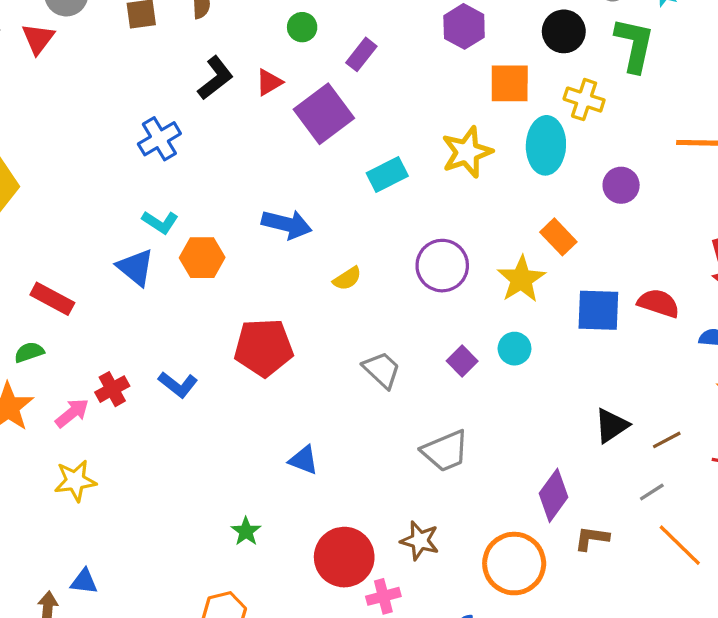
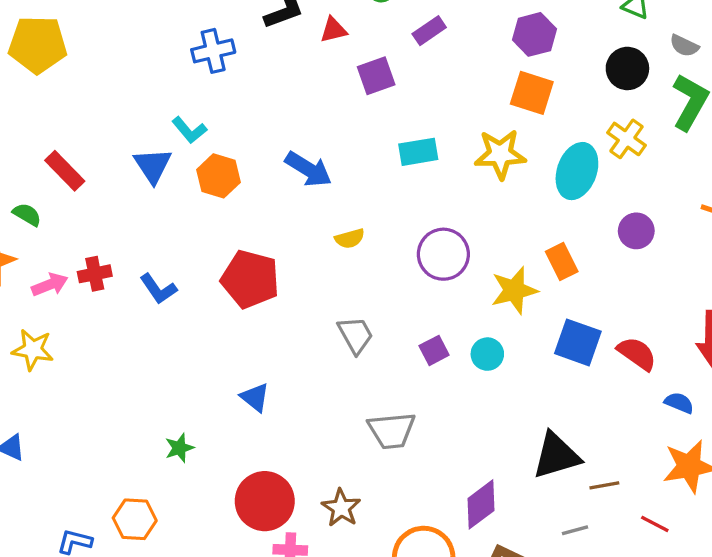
orange square: (510, 83) -> (532, 93), moved
purple square: (324, 114) -> (376, 76), size x0.7
green semicircle: (29, 352) -> (27, 215), turned 32
black triangle: (611, 426) -> (556, 456), size x1.4

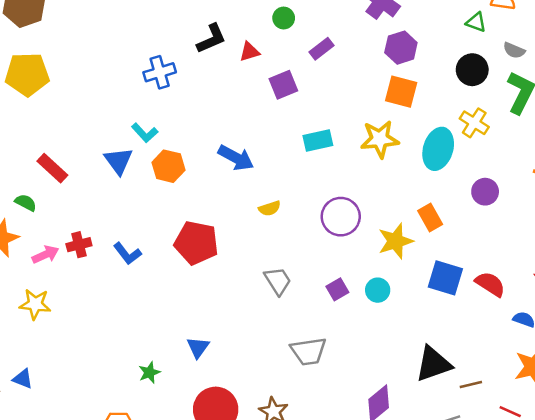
blue triangle: (255, 397) -> (198, 347), moved, turned 30

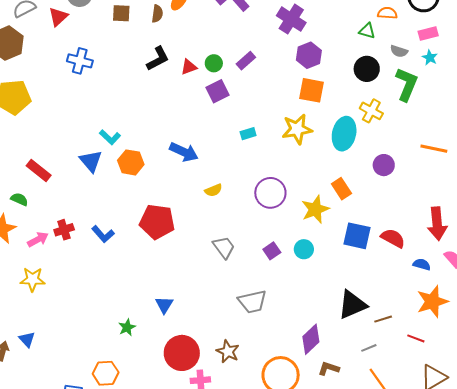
green circle: (284, 18) -> (214, 63), moved
blue cross: (160, 72) -> (80, 61), moved, turned 35
cyan rectangle: (318, 140) -> (248, 134), size x0.7
blue triangle: (23, 379) -> (27, 339), turned 30

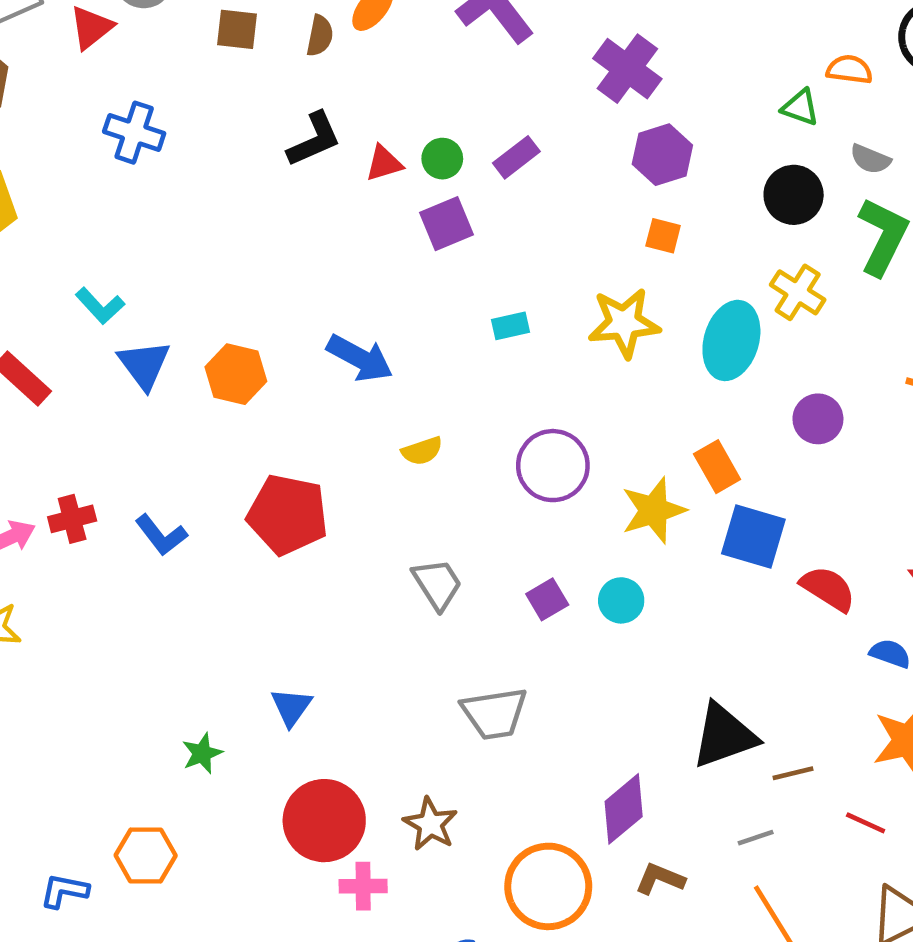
orange square: (312, 90) -> (663, 236), size x0.6
cyan L-shape: (110, 137) -> (100, 306), moved
blue square: (357, 236) -> (753, 537), moved

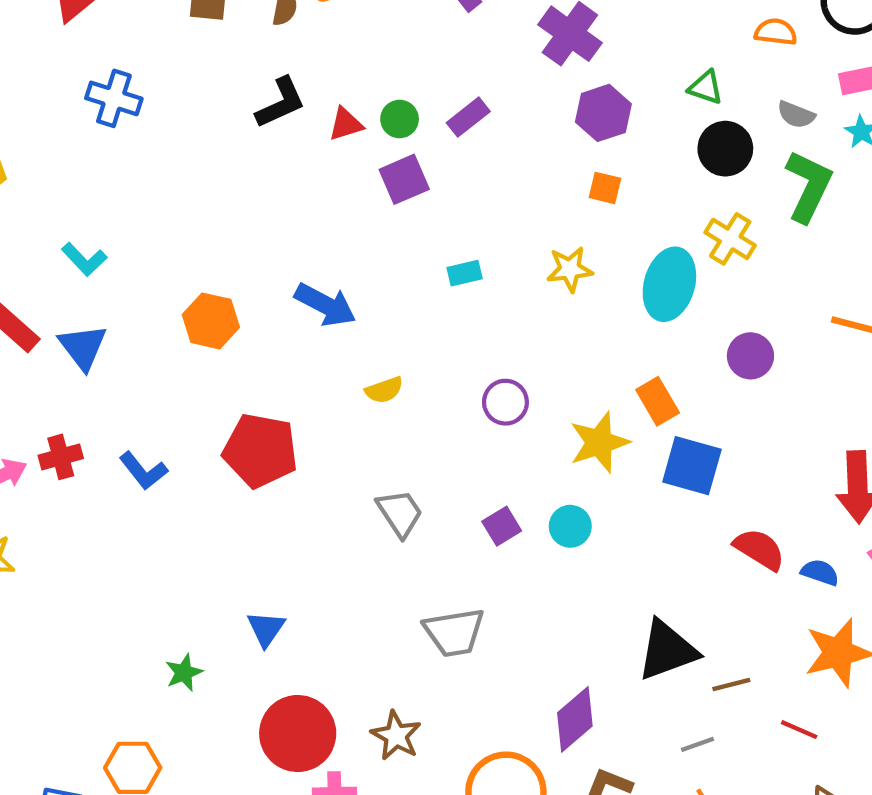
green triangle: (800, 107) -> (706, 87), moved
yellow star: (624, 323) -> (570, 269), size x0.7
blue triangle: (144, 365) -> (83, 347), moved
purple circle: (553, 466) -> (505, 402), size x0.7
red semicircle: (828, 589) -> (759, 549), moved

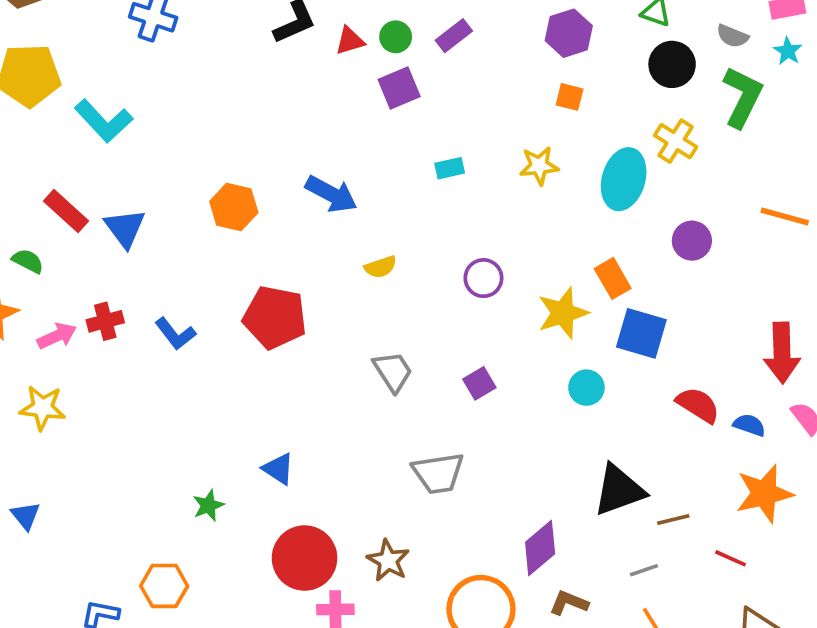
cyan L-shape: (84, 259) -> (104, 121), moved, size x1.5
cyan circle: (570, 526) -> (586, 388), moved
blue triangle: (266, 629) -> (278, 469), turned -32

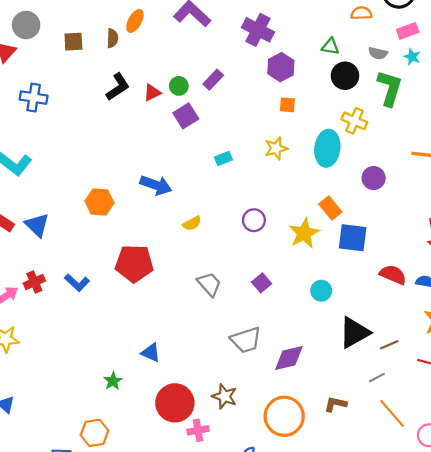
cyan circle: (586, 388) -> (321, 291), moved
purple diamond: (540, 548) -> (289, 358), moved, turned 36

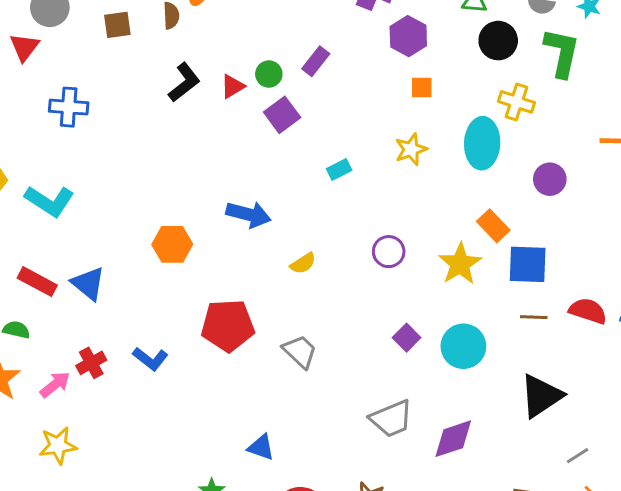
gray trapezoid: (209, 284) -> (300, 351), moved
cyan circle: (321, 291) -> (463, 346), moved, size x1.5
brown line: (389, 345) -> (534, 317), moved, turned 30

